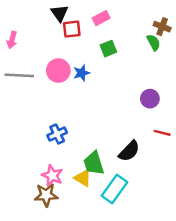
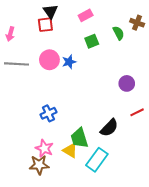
red square: (72, 29) -> (45, 25), moved
green semicircle: (154, 42) -> (118, 33), moved
red line: (162, 133) -> (137, 112), turned -40

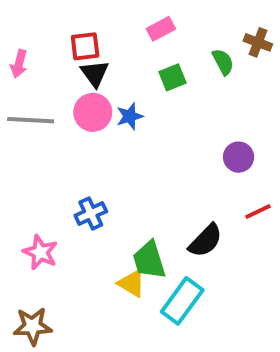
black triangle: (50, 11) -> (95, 74), moved
pink star: (44, 148) -> (40, 252), moved
brown star: (39, 165) -> (33, 326), moved

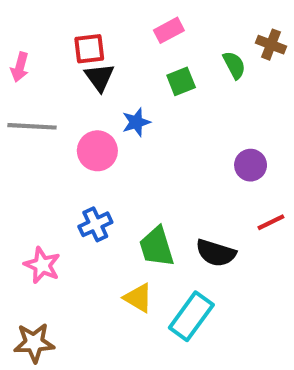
pink circle: (93, 112) -> (97, 151), moved
black semicircle: (205, 241) -> (216, 253), turned 63
green trapezoid: (149, 260) -> (157, 247), moved

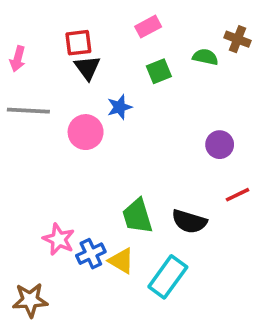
green semicircle: (234, 65) -> (205, 57), turned -50
blue cross: (95, 224) -> (91, 254), moved
pink star: (42, 265) -> (59, 239), moved

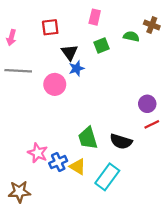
pink rectangle: (148, 27) -> (95, 17), turned -49
black triangle: (87, 68) -> (70, 52), moved
purple circle: (220, 145) -> (147, 104), moved

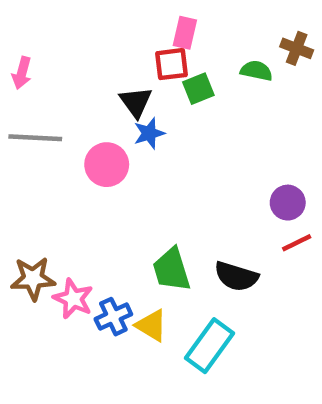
red square: (50, 27) -> (172, 64), moved
brown star: (19, 192) -> (33, 279), moved

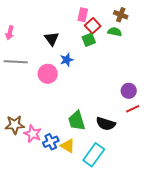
brown cross: (297, 48) -> (121, 15), moved
red square: (172, 64) -> (93, 26), moved, turned -35
black triangle: (136, 102) -> (52, 39), moved

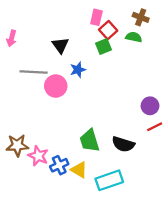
gray line: (16, 62) -> (34, 72), moved
cyan rectangle: (94, 155) -> (109, 180), turned 35

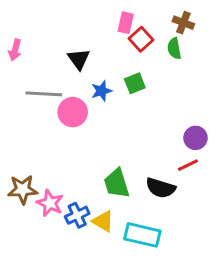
green semicircle: (134, 37) -> (174, 48), turned -112
green square: (103, 46) -> (135, 83), moved
red line: (155, 127) -> (188, 165), moved
cyan rectangle: (109, 180) -> (142, 235), turned 32

